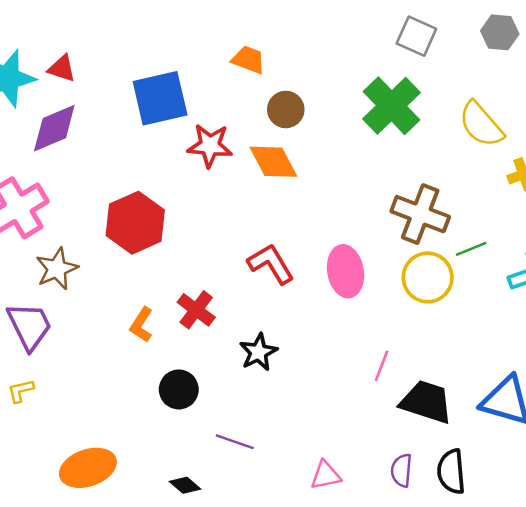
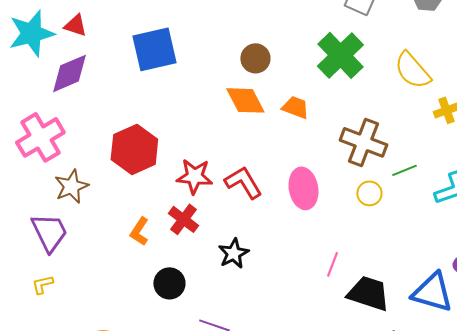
orange trapezoid: (248, 60) -> (295, 107), moved
red star: (210, 146) -> (194, 176), moved
yellow circle: (428, 277) -> (369, 193), size x0.6

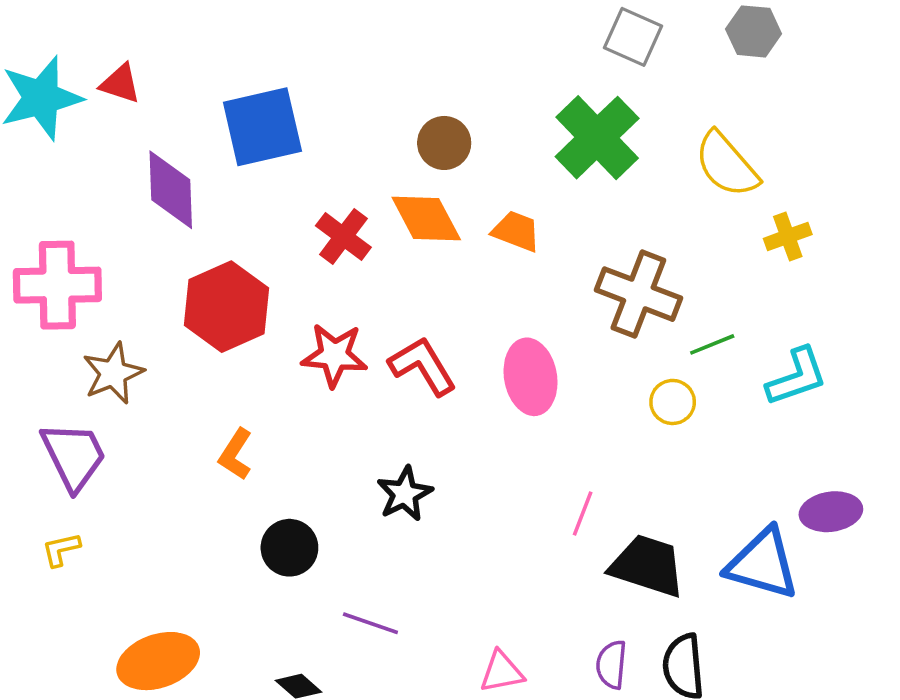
purple diamond: (69, 73) -> (171, 190), moved, turned -69
pink cross: (40, 137) -> (57, 285), turned 30
yellow circle: (369, 193) -> (673, 402), moved
red cross: (183, 219) -> (343, 236), moved

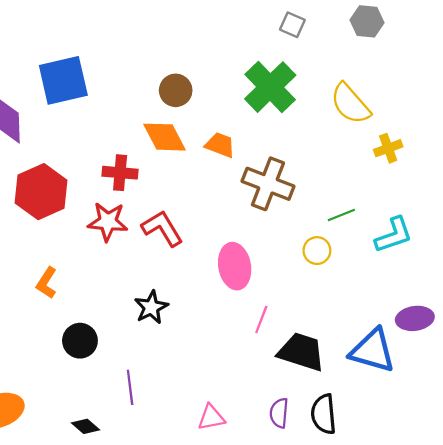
gray square: (633, 37) -> (292, 25), size x0.7
red cross: (343, 236) -> (120, 173), moved, turned -32
brown cross: (638, 294) -> (268, 184), moved
pink ellipse: (531, 377) -> (235, 266), moved
purple line: (370, 623) -> (130, 387), turned 64

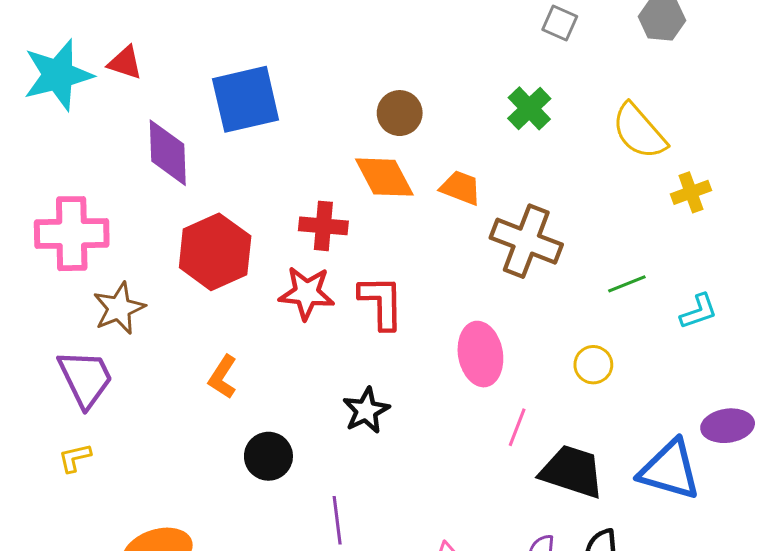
green cross: (270, 87) -> (529, 108), size x0.6
red L-shape: (162, 228) -> (381, 302), turned 30
cyan L-shape: (394, 235) -> (699, 311), size x0.7
yellow circle: (317, 251) -> (593, 365), moved

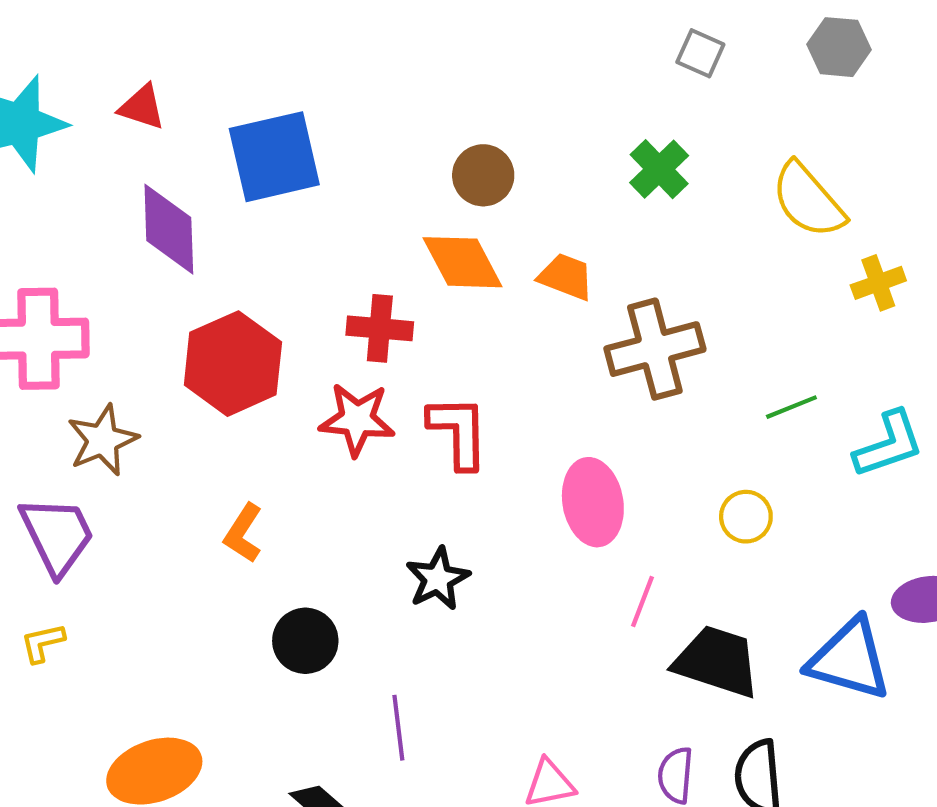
red triangle: (125, 63) -> (142, 107), moved
brown cross: (526, 241) -> (655, 349), turned -36
cyan L-shape: (699, 311) -> (889, 444), size x1.4

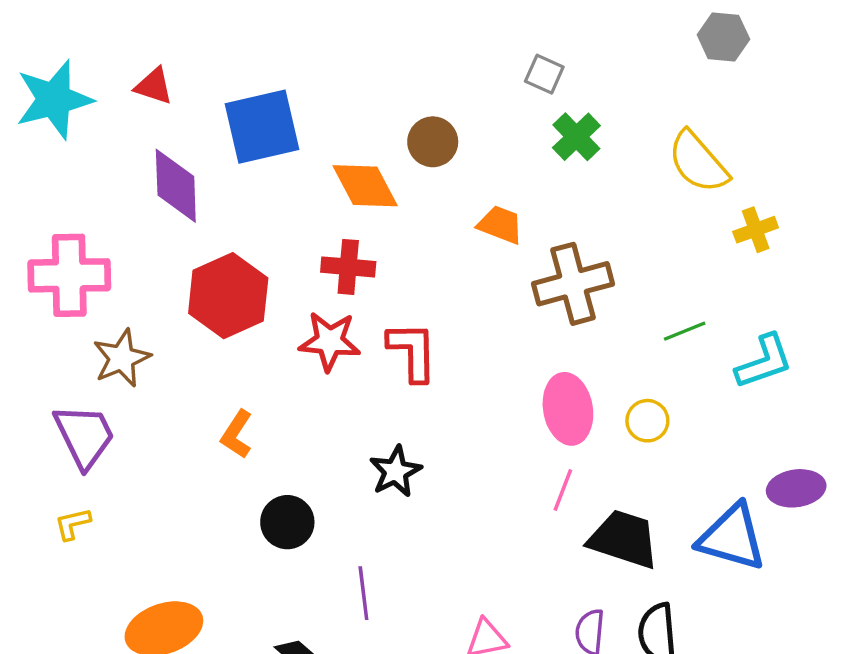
gray square: (700, 53) -> (544, 74), moved
orange diamond: (463, 262) -> (365, 186), moved
pink ellipse: (593, 502) -> (568, 409), moved

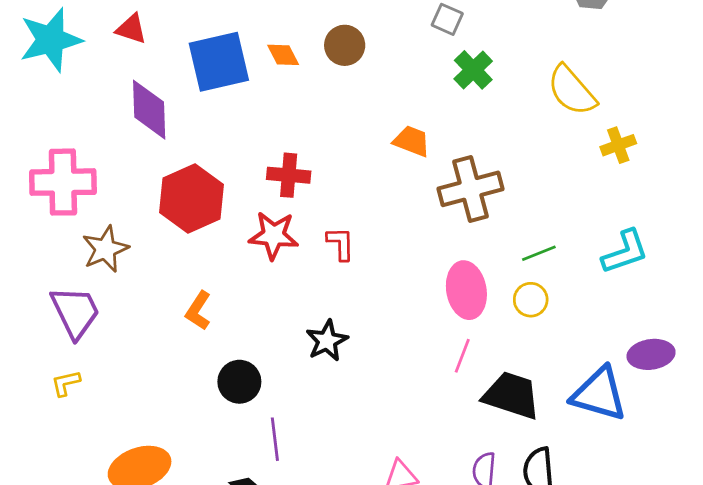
brown circle: (433, 142) -> (345, 45), moved
orange diamond: (365, 186) -> (283, 55), moved, size x0.6
green line: (685, 331) -> (539, 253), moved
red L-shape: (412, 351) -> (341, 244), size x0.7
purple line: (363, 593) -> (275, 439), moved

